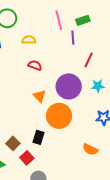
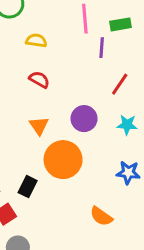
purple circle: (69, 86) -> (84, 119), size x0.7

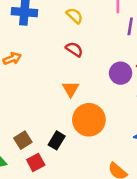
yellow semicircle: (36, 41) -> (74, 16), turned 30
purple circle: (84, 119) -> (121, 73), moved

